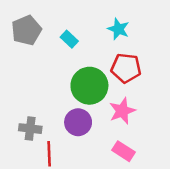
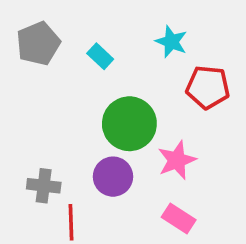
red pentagon: (126, 68) -> (208, 87), moved

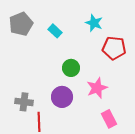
green circle: (129, 124) -> (71, 68), size x0.6
pink rectangle: (179, 219) -> (109, 119), moved, turned 30

